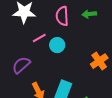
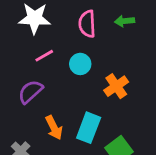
pink line: (39, 38) -> (44, 56), moved
orange cross: (99, 61) -> (116, 86), moved

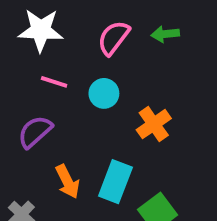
pink semicircle: (87, 24) -> (114, 38), turned 40
pink line: (44, 56) -> (54, 82), turned 48

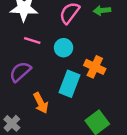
orange cross: (154, 124) -> (95, 67), turned -30
cyan rectangle: (115, 182) -> (70, 84), moved

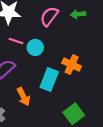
cyan circle: (64, 48) -> (35, 47), moved

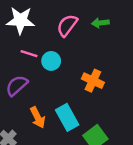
cyan rectangle: (49, 80) -> (67, 117), moved, turned -50

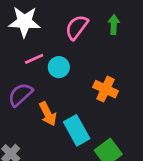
green arrow: (100, 23) -> (114, 25), turned 98
pink line: (29, 54) -> (34, 59), turned -42
orange arrow: (38, 117) -> (48, 114), moved

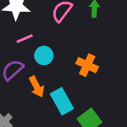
cyan circle: (59, 67) -> (44, 56), moved

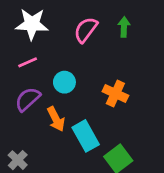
pink line: (25, 39) -> (28, 62), moved

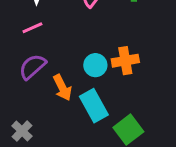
cyan circle: (64, 82) -> (95, 65), moved
orange cross: (115, 93) -> (125, 61), turned -35

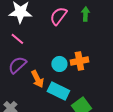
pink line: (32, 28) -> (17, 39), turned 64
cyan rectangle: (94, 106) -> (58, 91), turned -35

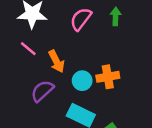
purple semicircle: (17, 65) -> (42, 91), moved
orange arrow: (37, 79) -> (56, 61), moved

